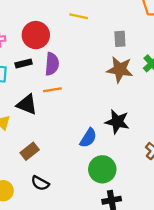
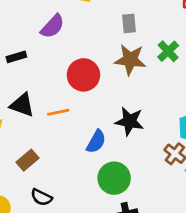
red circle: (36, 35) -> (83, 75), moved
purple semicircle: (52, 64) -> (53, 26), moved, turned 40
orange line: (52, 90) -> (58, 112), moved

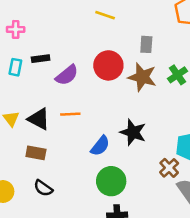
purple semicircle: (53, 26) -> (67, 75), moved
red circle: (83, 75) -> (108, 65), moved
black triangle: (22, 105) -> (39, 119), moved
brown rectangle: (27, 160) -> (36, 153), turned 42

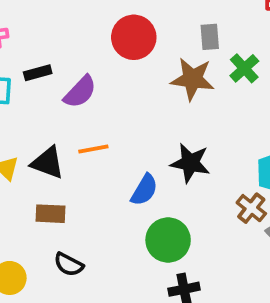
gray rectangle: (146, 44) -> (210, 37), moved
red circle: (108, 65) -> (134, 37), moved

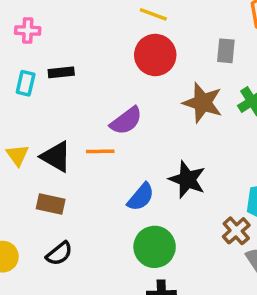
gray rectangle: (210, 37) -> (226, 51), moved
purple semicircle: (80, 92) -> (126, 121), moved
black semicircle: (69, 264) -> (59, 254), turned -76

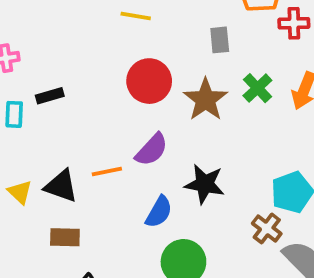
red circle: (155, 55) -> (149, 81), moved
brown star: (203, 103) -> (206, 100), turned 30
purple semicircle: (126, 121) -> (152, 150), moved

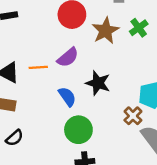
blue semicircle: (159, 212) -> (67, 97), turned -72

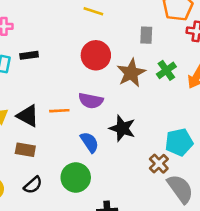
purple semicircle: (68, 57) -> (91, 101), turned 50
green circle: (78, 130) -> (76, 177), moved

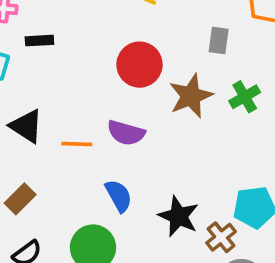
black rectangle: (29, 55) -> (39, 41), moved
black triangle: (28, 116) -> (26, 126), moved
black star: (122, 128) -> (179, 216), moved
brown rectangle: (25, 150) -> (20, 199), turned -60

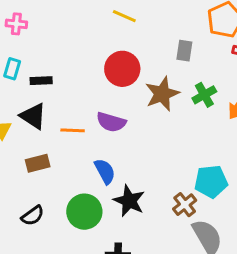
black rectangle: (39, 41) -> (41, 81), moved
brown rectangle: (20, 199) -> (38, 163), moved, turned 30
black star: (179, 216) -> (129, 201), moved

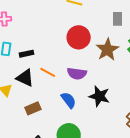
orange line: (73, 130) -> (48, 72), moved, turned 35
blue semicircle: (105, 171) -> (68, 100), moved
black star: (129, 201) -> (99, 96), moved

